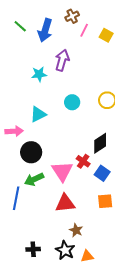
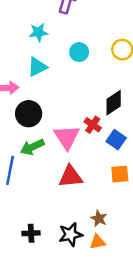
cyan star: (39, 74) -> (38, 32), moved
brown star: (76, 230) -> (99, 218), moved
black star: (65, 250) -> (70, 234), turned 30

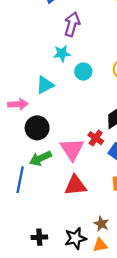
cyan star: (38, 32) -> (62, 53), moved

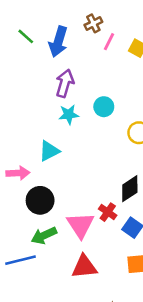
purple arrow: (72, 24) -> (65, 83), moved
cyan circle: (83, 72) -> (104, 107), moved
blue line: (20, 180) -> (21, 260), turned 65

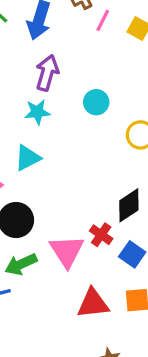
cyan star: (69, 114) -> (37, 112), moved
red triangle: (84, 267) -> (93, 303), moved

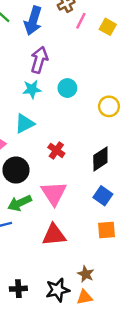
cyan circle: (96, 102) -> (67, 88), moved
red cross: (101, 235) -> (56, 150), moved
red triangle: (93, 303) -> (54, 235), moved

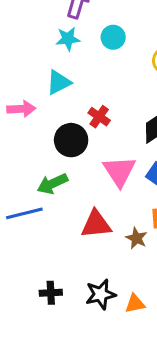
black circle: (16, 170) -> (71, 140), moved
pink triangle: (54, 193) -> (119, 171), moved
brown star: (86, 274) -> (137, 238), moved

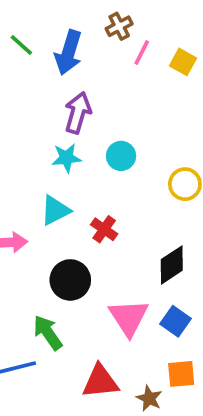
red cross: (99, 117) -> (104, 229), moved
green arrow: (52, 184) -> (48, 333), turned 80

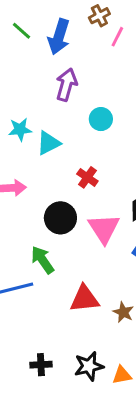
cyan star: (67, 158) -> (20, 130), moved
cyan triangle: (55, 210) -> (48, 143), moved
pink triangle: (129, 318) -> (104, 228), moved

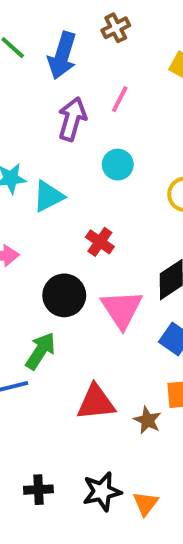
pink line: (117, 37) -> (120, 99), moved
green arrow: (42, 260) -> (40, 351), turned 68
orange triangle: (122, 375) -> (145, 503), turned -42

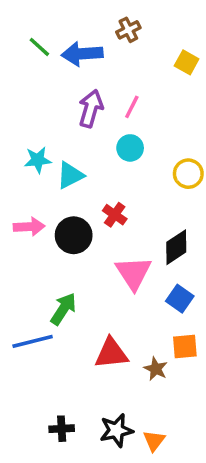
blue arrow: (62, 56) -> (82, 54), turned 69
pink line: (120, 99) -> (132, 107), moved
black circle: (64, 295) -> (74, 235), moved

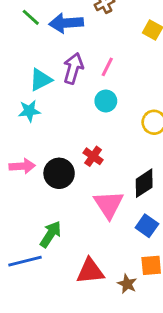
cyan triangle: (70, 175) -> (41, 80), moved

